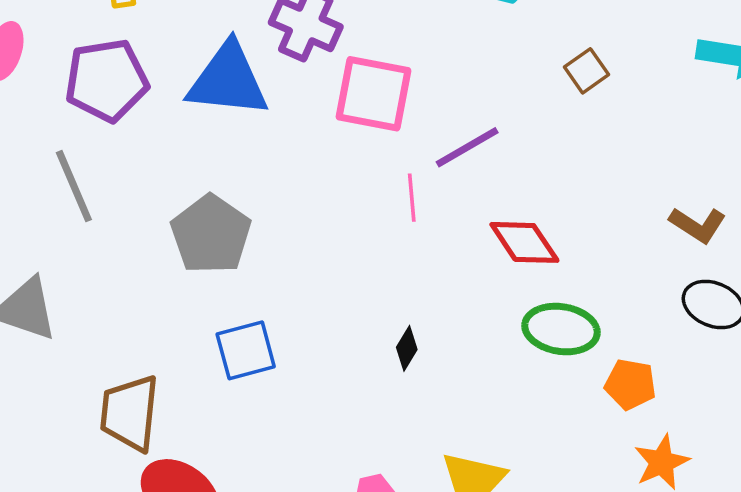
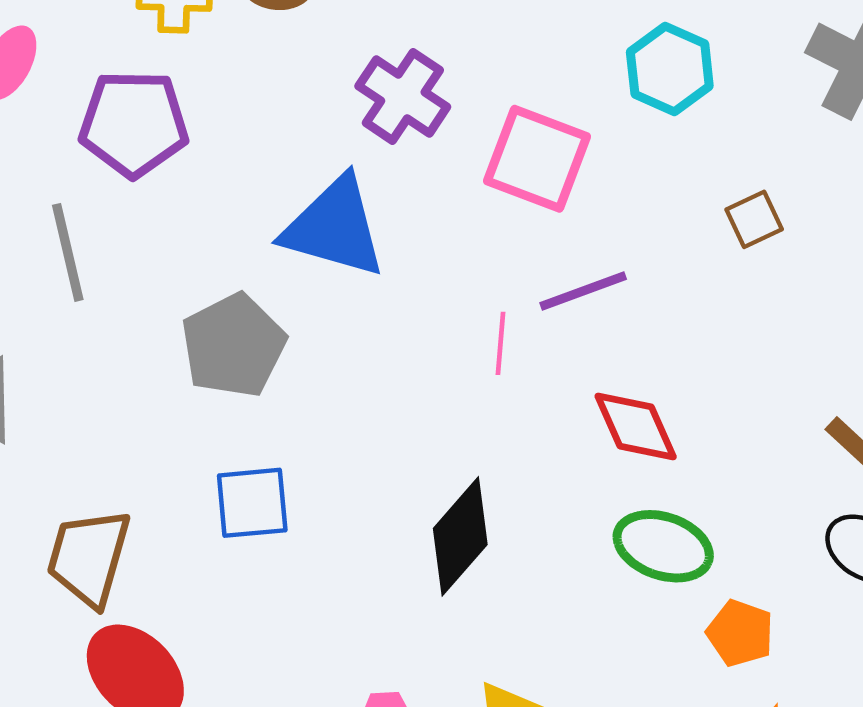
blue triangle: (228, 80) -> (334, 227), moved
pink square: (373, 94) -> (537, 159), moved
black diamond: (407, 348) -> (460, 536), size x2.0

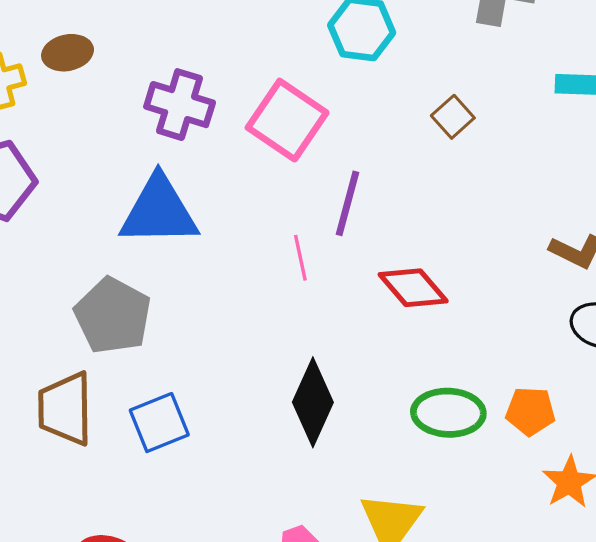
pink square: (537, 159) -> (287, 120), turned 30
purple line: (583, 291) -> (348, 203), turned -38
green ellipse: (663, 546) -> (448, 413), moved
brown trapezoid: (89, 557) -> (65, 409), moved

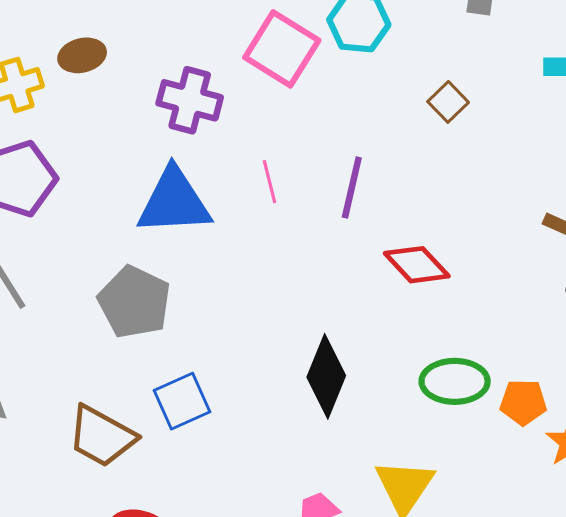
pink square: (287, 120) -> (282, 49), moved
pink line: (300, 258) -> (270, 182), moved
brown trapezoid: (65, 409) -> (102, 436), moved, turned -58
orange pentagon: (530, 411) -> (523, 402), moved

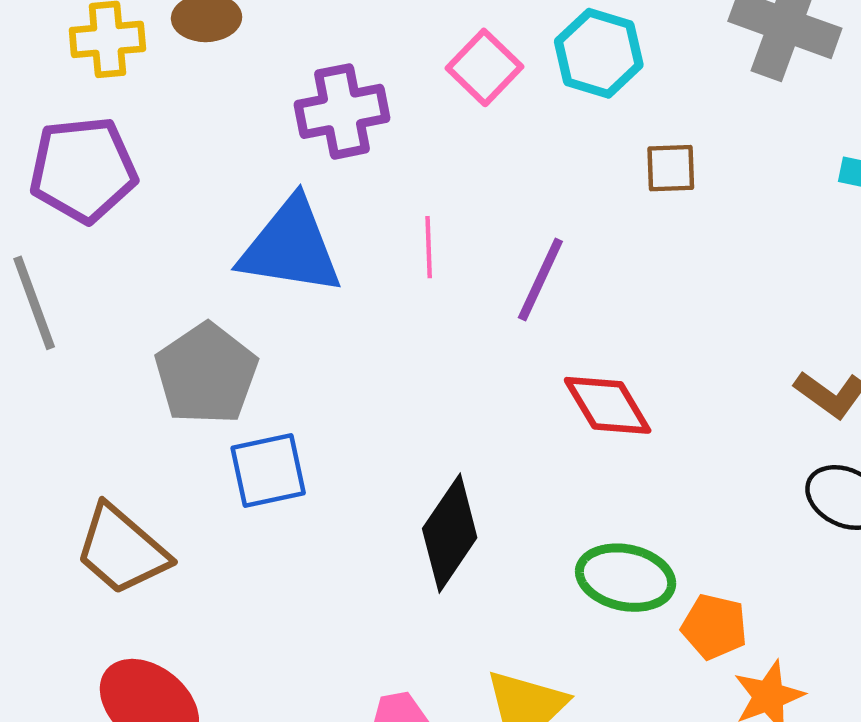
pink square: (282, 49) -> (484, 67), size x0.7
purple cross: (190, 100) -> (342, 111), turned -38
brown square: (448, 102) -> (671, 168), moved, turned 30
blue square: (182, 401) -> (268, 470), moved

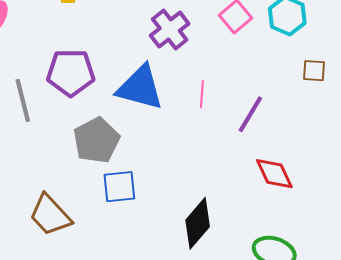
purple cross: (342, 111) -> (170, 30), turned -33
purple pentagon: (83, 170) -> (71, 73), moved

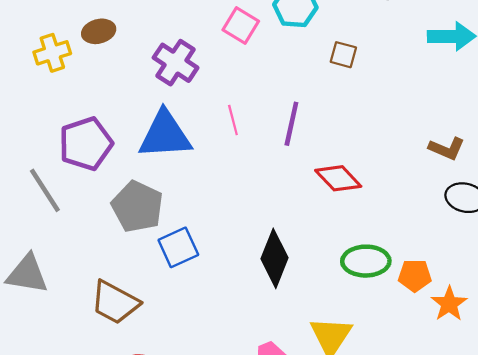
brown square: (314, 71) -> (343, 55), turned 30

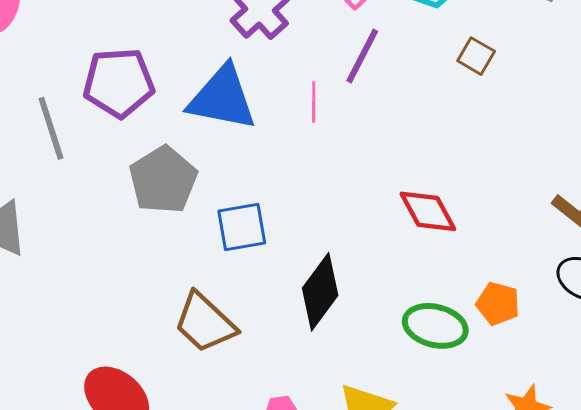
purple line: (291, 124) -> (362, 56), moved
blue square: (178, 247) -> (242, 227), moved
orange pentagon: (415, 275) -> (498, 304), moved
brown trapezoid: (115, 302) -> (205, 323), moved

